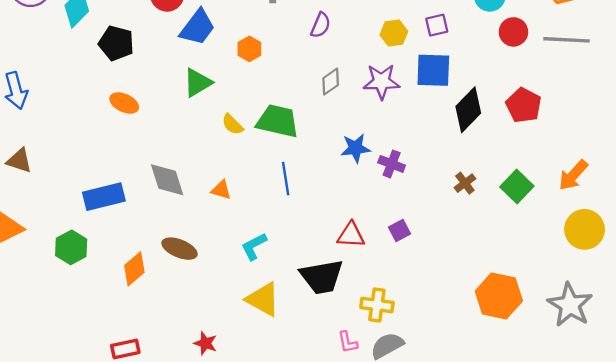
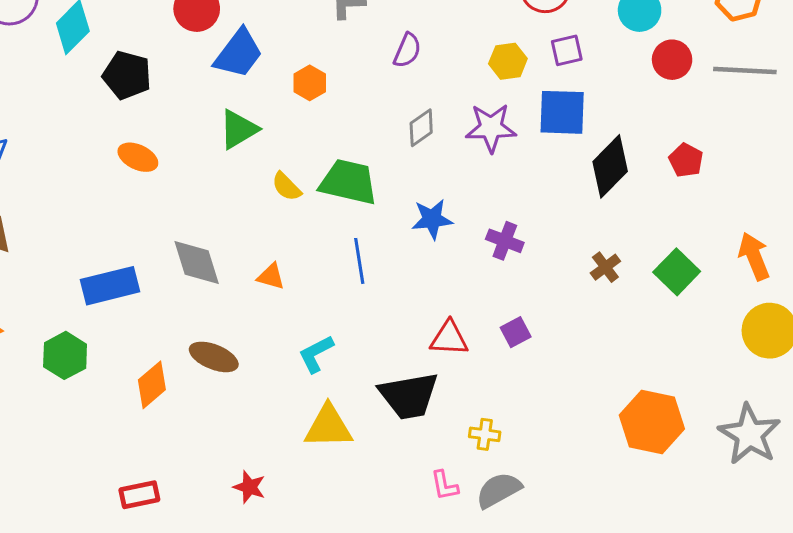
red pentagon: (524, 105) -> (686, 160), size x0.7
blue star: (356, 148) -> (432, 219), moved
orange arrow: (573, 175) -> (754, 256), turned 116
yellow triangle: (263, 299) -> (328, 427), turned -30
yellow cross: (377, 305) -> (485, 434), size x0.7

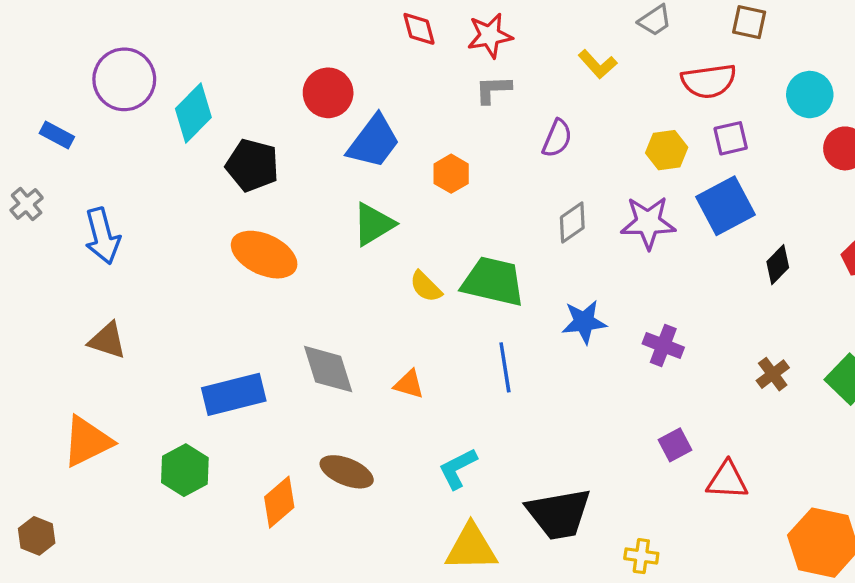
blue square: (562, 112) -> (726, 206), turned -30
orange ellipse: (138, 157) -> (264, 255), size x1.5
black diamond: (610, 166) -> (778, 265), size x0.6
red triangle: (449, 338) -> (727, 480), moved

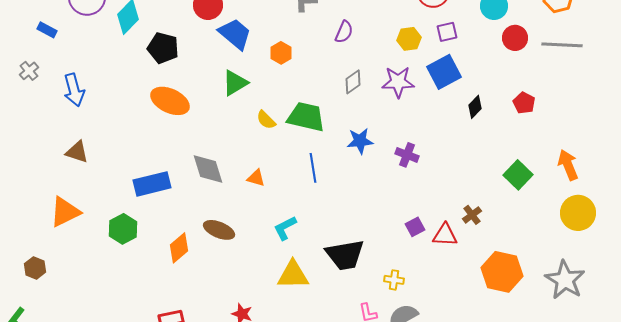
blue trapezoid: (374, 142) -> (235, 34), turned -87
brown cross: (773, 374) -> (472, 215), moved
purple square: (675, 445) -> (415, 227), moved

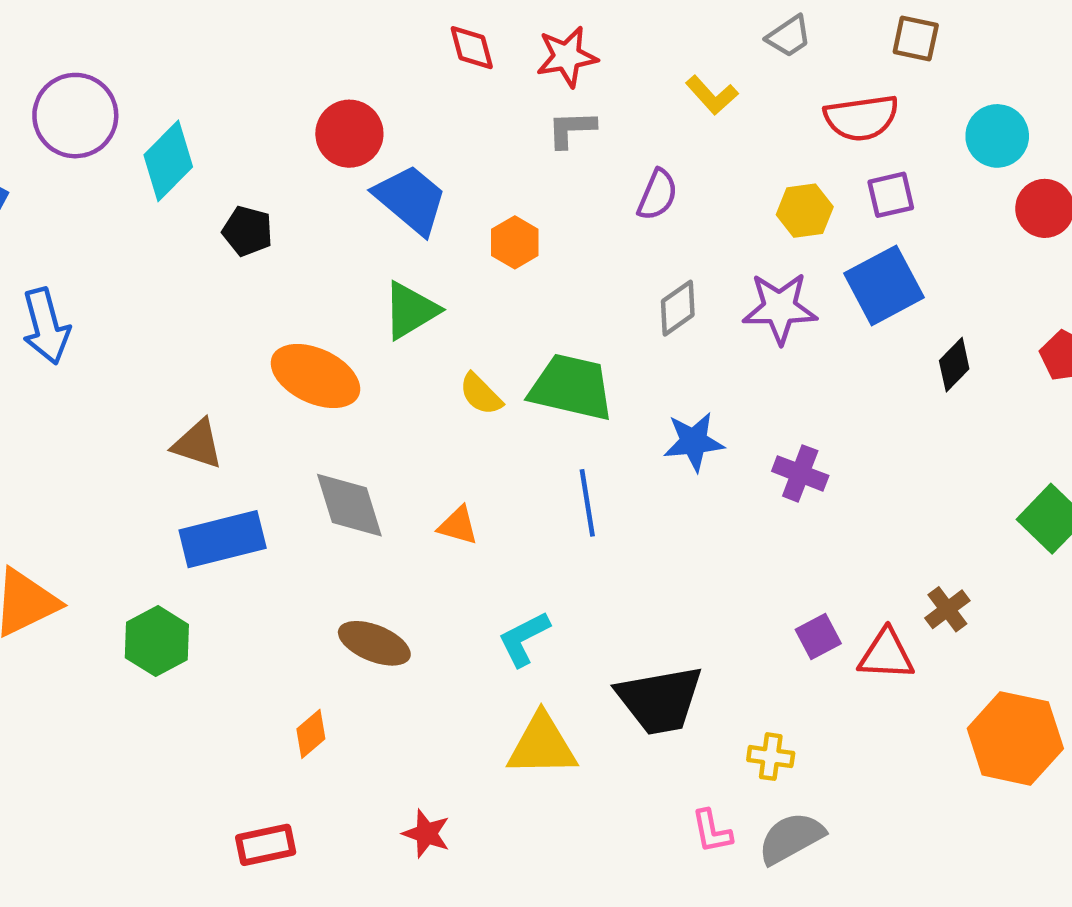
black pentagon: (163, 48) -> (247, 231), size x0.7
orange ellipse: (170, 101) -> (315, 376), moved
brown triangle: (77, 152) -> (198, 444), moved
orange diamond: (179, 248) -> (311, 734), moved, size x0.7

